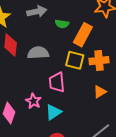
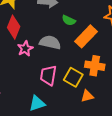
gray semicircle: (38, 53) -> (50, 42), moved
yellow square: (75, 60) -> (73, 77), moved
pink star: (33, 101) -> (25, 49), moved

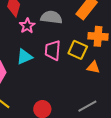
orange triangle: (87, 96) -> (93, 67), turned 32
cyan triangle: (37, 103) -> (24, 57), moved

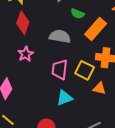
pink star: (27, 26) -> (26, 54), moved
cyan triangle: (24, 57) -> (65, 98), moved

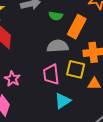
gray semicircle: (60, 36) -> (58, 46), moved
pink star: (26, 54) -> (12, 79), moved

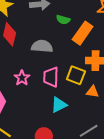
gray semicircle: (58, 46) -> (42, 46), moved
pink star: (12, 79) -> (22, 78), moved

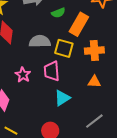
green semicircle: (63, 20) -> (58, 13), turned -32
yellow square: (76, 75) -> (64, 48), moved

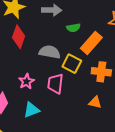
cyan triangle: (62, 98) -> (31, 110), moved

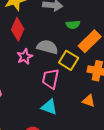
pink star: (26, 81) -> (25, 57), moved
cyan triangle: (31, 110) -> (49, 107), moved, turned 36

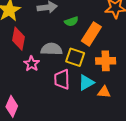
cyan triangle: (49, 107) -> (86, 82), moved, turned -36

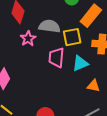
yellow square: (75, 57) -> (72, 37), turned -36
orange triangle: (104, 92) -> (93, 86), moved

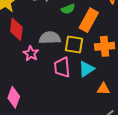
yellow square: (72, 37) -> (74, 44), turned 30

